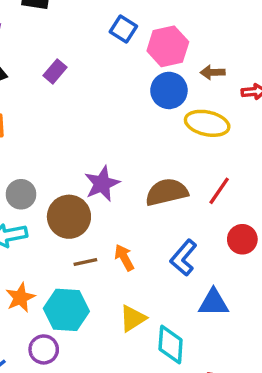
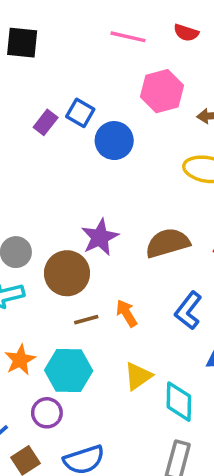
blue square: (123, 29) -> (80, 113), moved
blue circle: (169, 90) -> (114, 141), moved

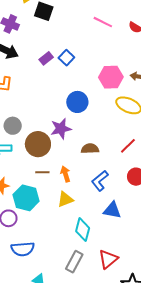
pink hexagon: (162, 91) -> (111, 77), moved
blue circle: (114, 141) -> (77, 102), moved
brown semicircle: (168, 243) -> (90, 149), moved, size x0.7
yellow triangle: (138, 376) -> (65, 199), moved

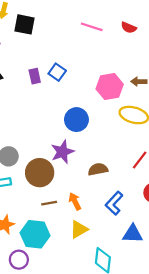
purple rectangle: (46, 58) -> (35, 76), turned -56

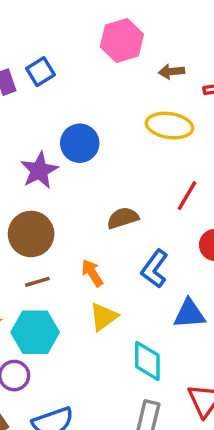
blue square: (57, 72) -> (41, 72), turned 30
pink hexagon: (110, 87) -> (122, 40), moved
purple star: (62, 152) -> (39, 170), moved
brown line: (49, 203) -> (37, 282), moved

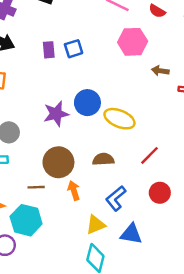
yellow ellipse: (170, 126) -> (119, 119), moved
brown circle: (31, 234) -> (58, 162), moved
yellow triangle: (104, 317) -> (96, 225), moved

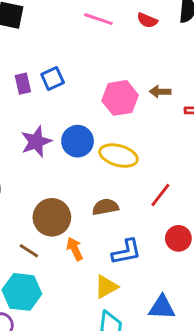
pink hexagon: (133, 42) -> (120, 98), moved
purple star: (56, 114) -> (36, 142), moved
brown line: (36, 187) -> (29, 251), turned 42
blue L-shape: (116, 198) -> (126, 252), turned -145
blue triangle: (131, 234) -> (162, 307), moved

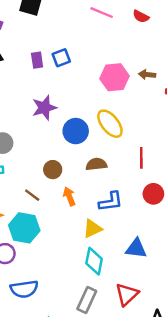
blue circle: (78, 141) -> (76, 131), moved
yellow ellipse: (119, 156) -> (110, 124), turned 32
red line: (160, 195) -> (141, 158), turned -42
brown circle: (52, 217) -> (53, 170), size x0.6

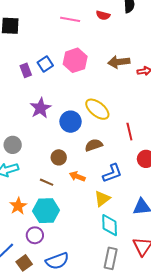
brown arrow: (147, 75) -> (119, 62), size x1.5
pink hexagon: (114, 77) -> (75, 60), moved
orange arrow: (69, 196) -> (77, 176), turned -35

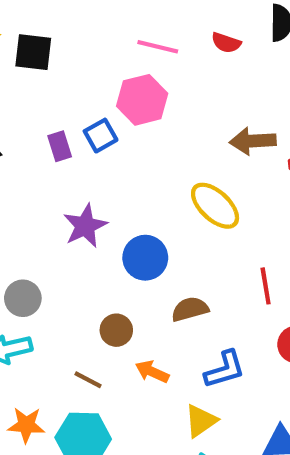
pink hexagon: (75, 60) -> (142, 100), moved
yellow ellipse: (97, 109) -> (215, 206), moved
orange star: (18, 206) -> (26, 425), turned 30

